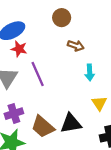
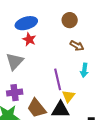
purple line: (38, 74) -> (58, 79), moved
yellow triangle: (99, 103) -> (68, 96), moved

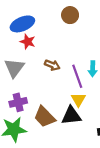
brown arrow: (77, 46) -> (52, 65), moved
purple line: (58, 79) -> (77, 76), moved

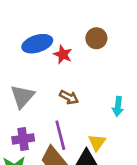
red star: (28, 42) -> (63, 54), moved
purple line: (77, 76) -> (60, 135), moved

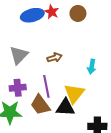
red star: (63, 54) -> (52, 12), moved
brown arrow: (69, 97) -> (54, 58), turned -48
yellow triangle: (97, 142) -> (74, 93), size x1.5

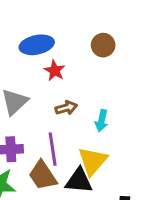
red star: (52, 12) -> (55, 71), moved
cyan arrow: (92, 67) -> (102, 121), moved

